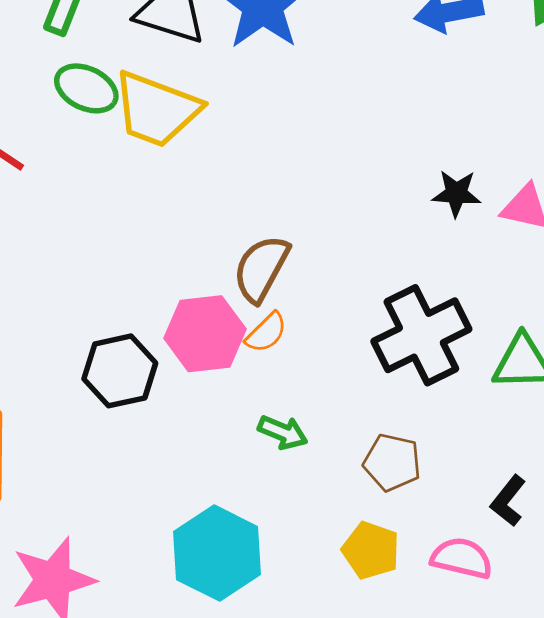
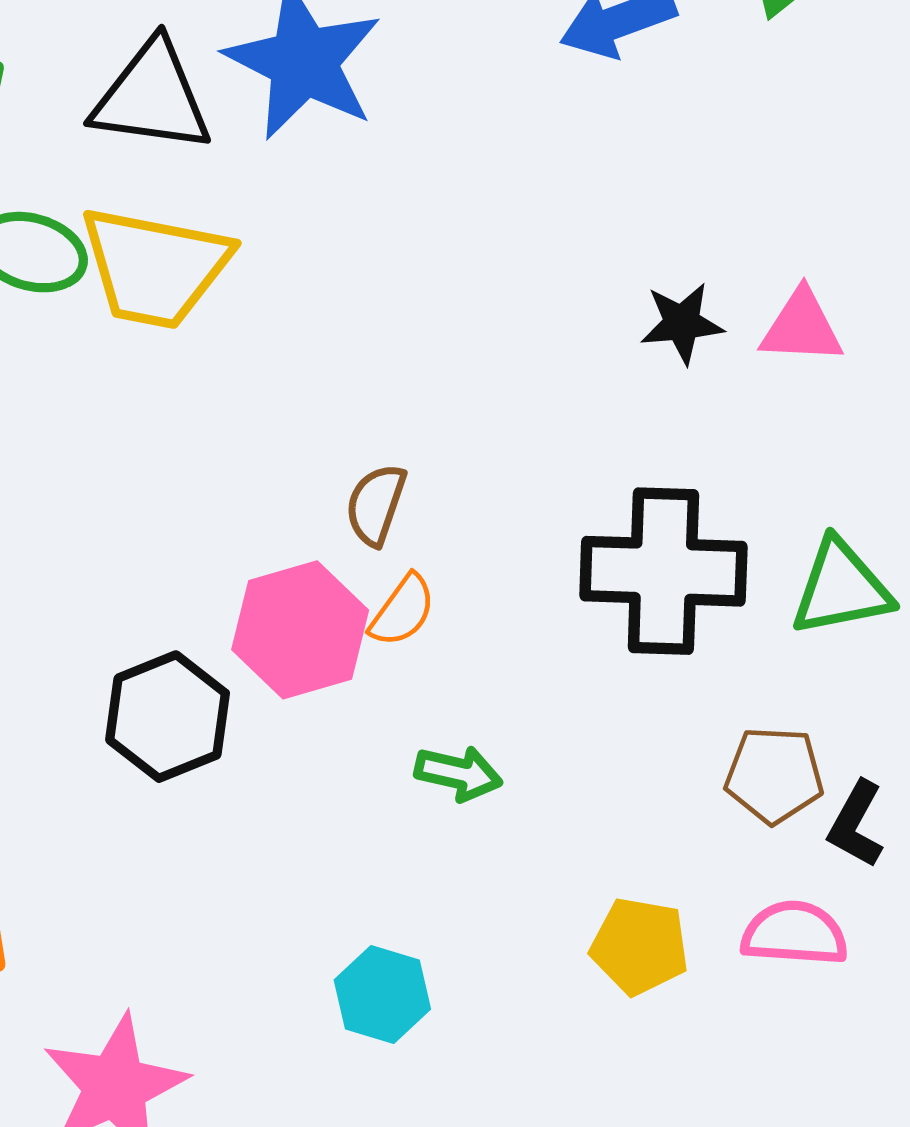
brown semicircle: (261, 269) -> (376, 505), size x0.7
black cross: (421, 335) -> (663, 571), turned 38
brown pentagon: (392, 462) -> (774, 775), moved
cyan hexagon: (217, 553) -> (382, 995), size x0.6

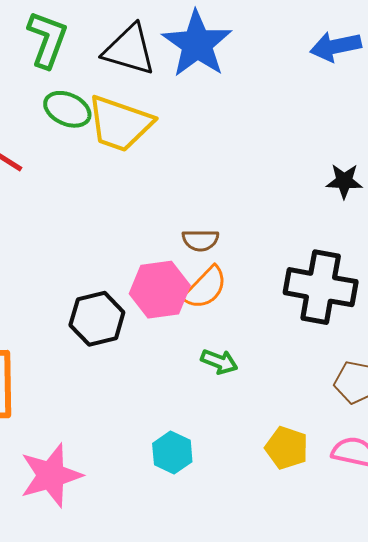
brown semicircle: (376, 505) -> (200, 240), turned -117
orange semicircle: (403, 611) -> (205, 288), size x1.4

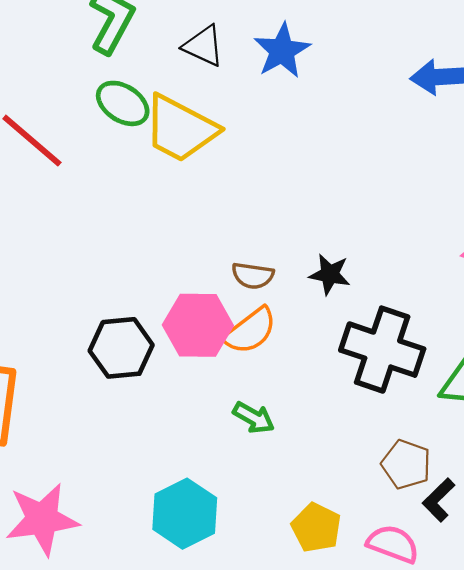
blue star: (197, 44) -> (282, 51), size x0.7
black triangle: (129, 50) -> (203, 46), size x0.7
black star: (344, 181) -> (330, 274), moved
cyan hexagon: (172, 453) -> (185, 514), size x1.4

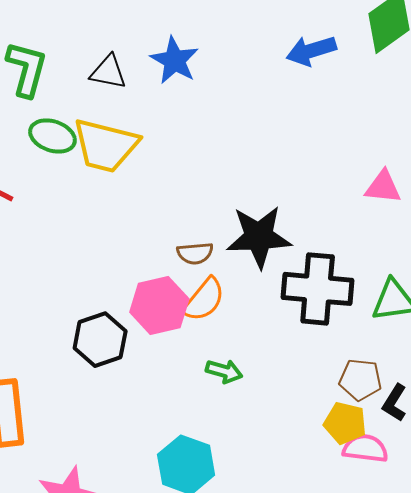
black star: (330, 274) -> (259, 237), size x1.8
yellow pentagon: (316, 528) -> (345, 423), moved

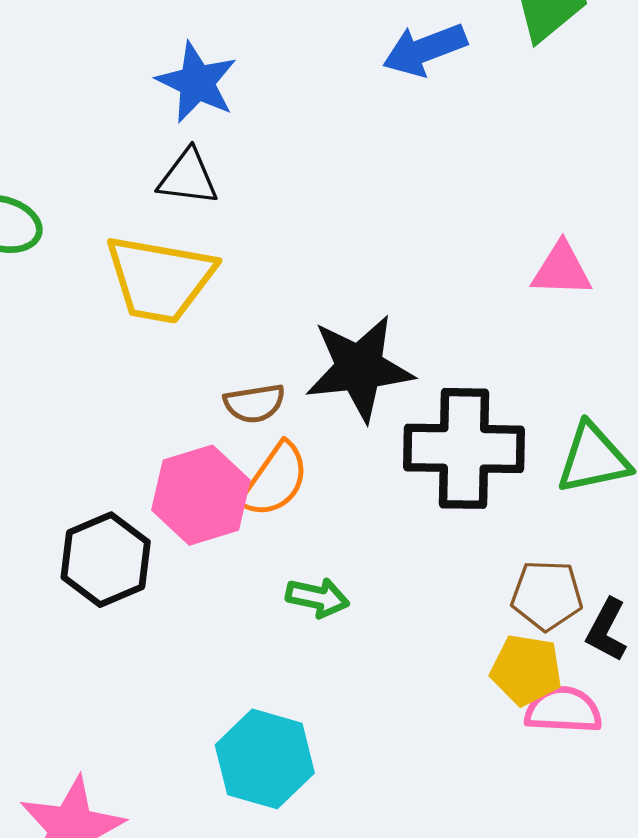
black triangle: (108, 72) -> (188, 177), moved
yellow trapezoid: (105, 146) -> (160, 279), moved

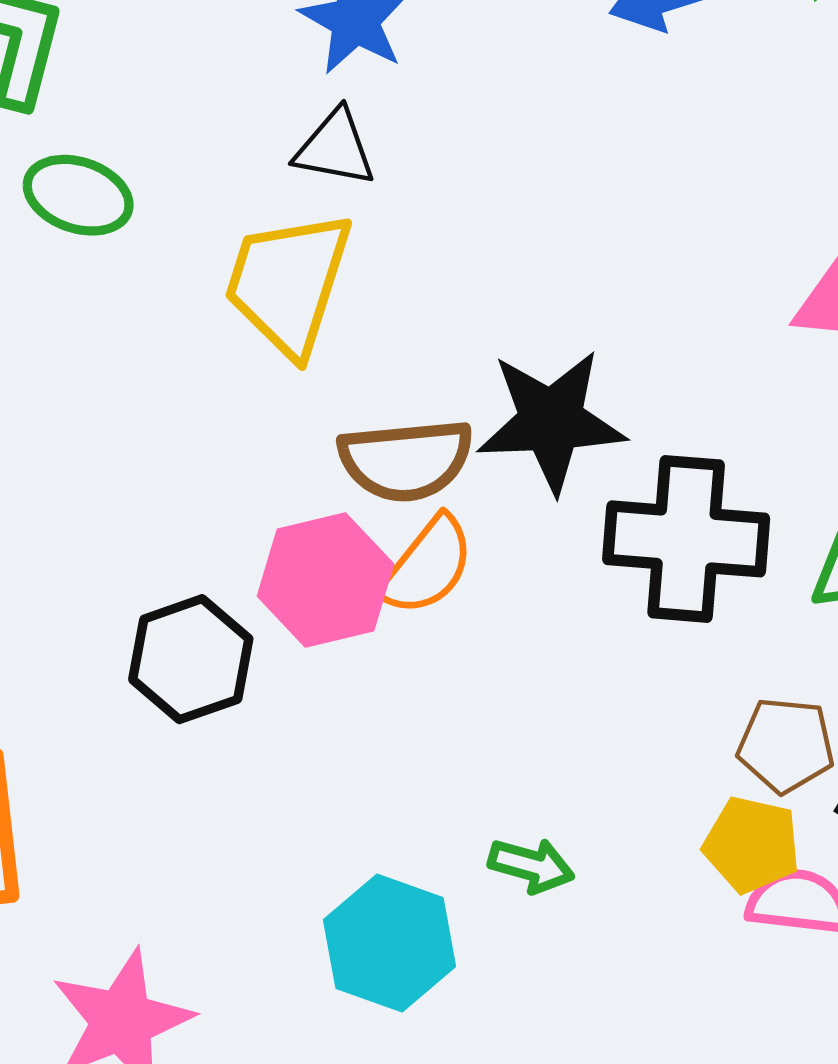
yellow trapezoid: (160, 279) -> (288, 283), turned 94
brown semicircle: (254, 403) -> (406, 460), size x1.6
green arrow: (317, 597) -> (531, 865), moved

